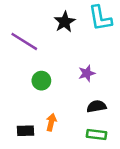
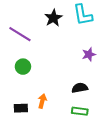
purple star: (87, 73) -> (89, 54), moved
green circle: (41, 81) -> (23, 67), moved

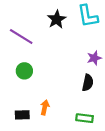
black semicircle: (80, 88) -> (88, 83), moved, turned 112

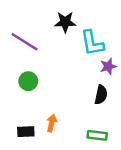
cyan L-shape: (88, 16) -> (92, 43), moved
black star: (57, 19) -> (65, 22), turned 30

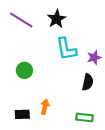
black star: (65, 22) -> (57, 19), turned -30
purple line: (25, 42) -> (21, 20), moved
cyan L-shape: (92, 43) -> (66, 49), moved

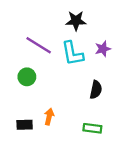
black star: (57, 19) -> (76, 21), moved, turned 30
purple line: (21, 20) -> (39, 45), moved
purple star: (94, 57) -> (103, 49), moved

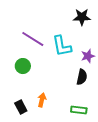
black star: (76, 21) -> (82, 17), moved
purple star: (103, 49) -> (88, 56), moved
black rectangle: (25, 125) -> (21, 107), turned 64

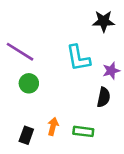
purple line: (33, 39) -> (20, 52), moved
black rectangle: (21, 107) -> (26, 135), turned 48
green rectangle: (79, 110) -> (83, 131), moved

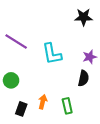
cyan L-shape: (78, 58) -> (52, 54), moved
green circle: (29, 83) -> (11, 80), moved
green rectangle: (83, 131) -> (67, 106), turned 70

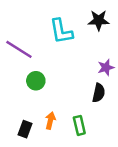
cyan L-shape: (52, 54) -> (61, 31), moved
green circle: (11, 80) -> (36, 81), moved

